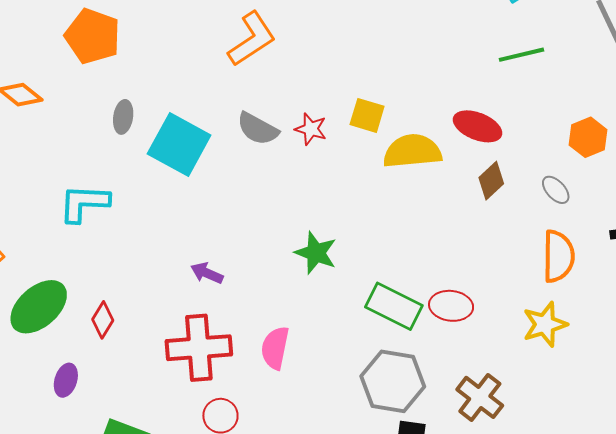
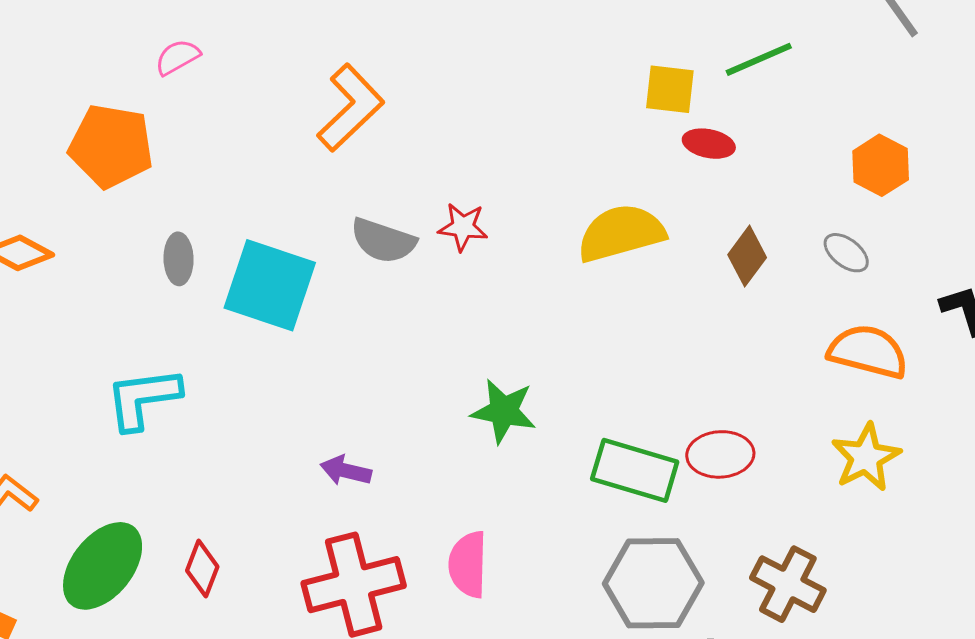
yellow square: (367, 115) -> (670, 89), moved
red ellipse: (478, 126) -> (709, 144), moved, size x0.7
orange semicircle: (558, 256) -> (868, 352), turned -66

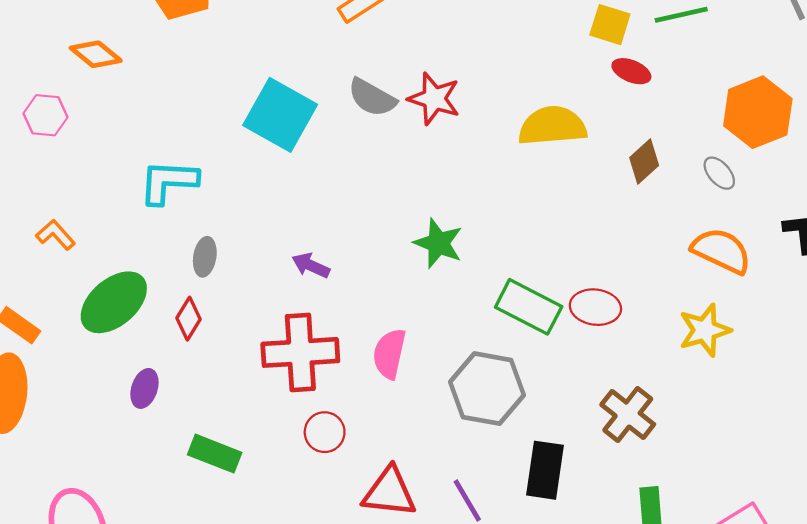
orange hexagon: (881, 165) -> (758, 112), size x1.5
red star: (463, 227) -> (434, 99), size x1.4
gray ellipse: (179, 259) -> (205, 257), moved
gray hexagon: (653, 583) -> (487, 389), moved

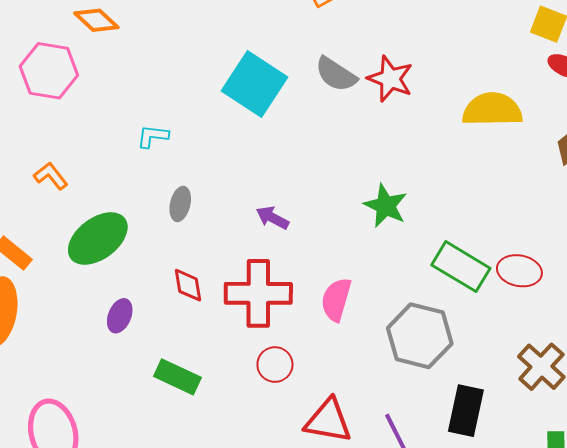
pink hexagon: (45, 115) -> (49, 71), size x1.5
cyan L-shape: (168, 182) -> (153, 136), size x0.6
red diamond: (188, 319) -> (188, 285), moved, turned -45

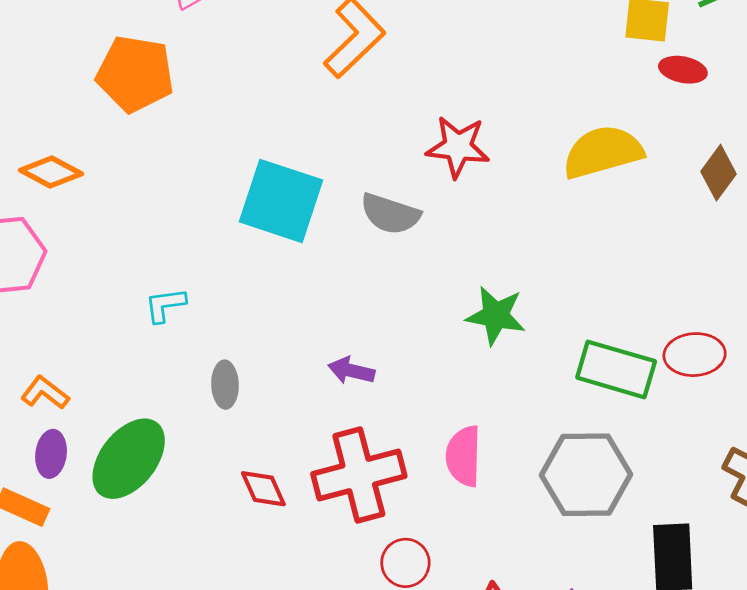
gray semicircle: (336, 74) -> (390, 214), moved
purple ellipse: (120, 316) -> (51, 454), moved

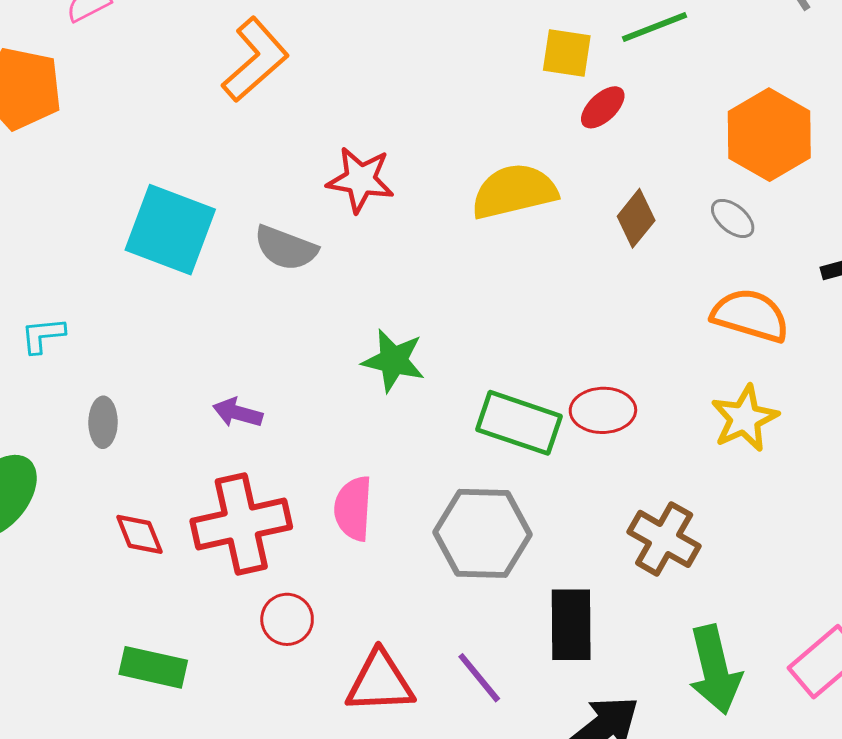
red ellipse: (683, 70) -> (603, 107), turned -57

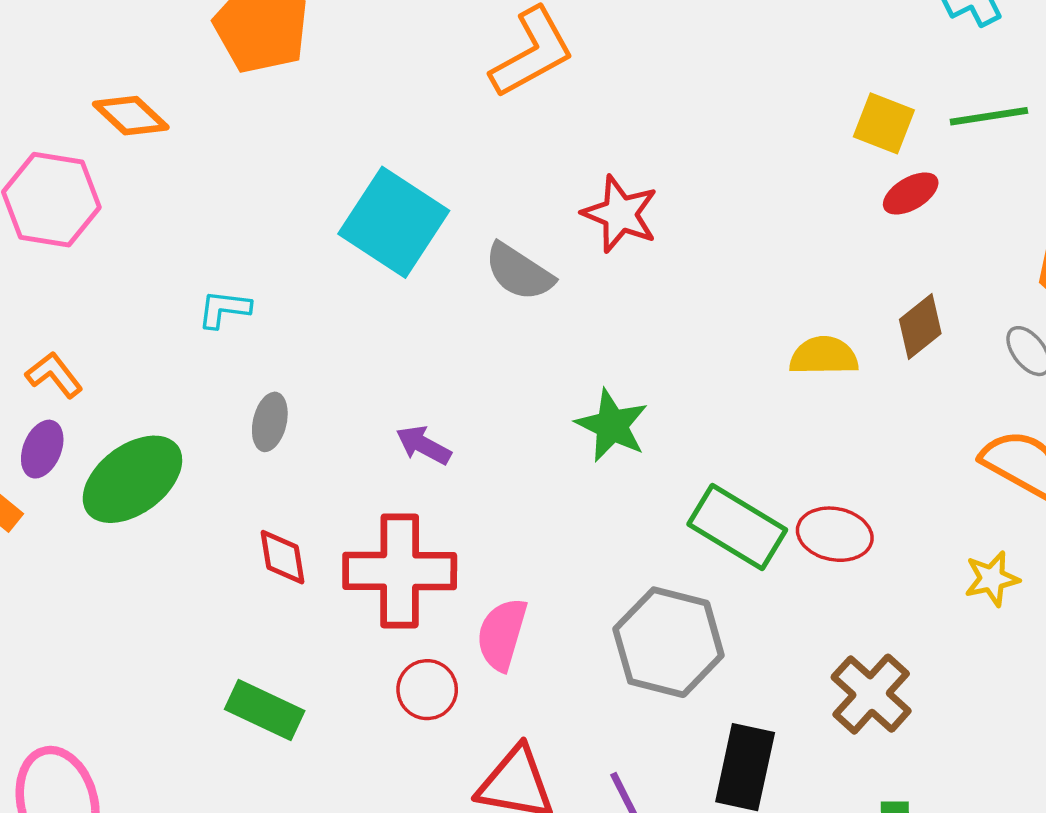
yellow semicircle: (514, 191) -> (824, 356), moved, size x0.7
yellow star: (745, 418) -> (992, 579), size x0.7
pink semicircle: (353, 508) -> (502, 634), moved

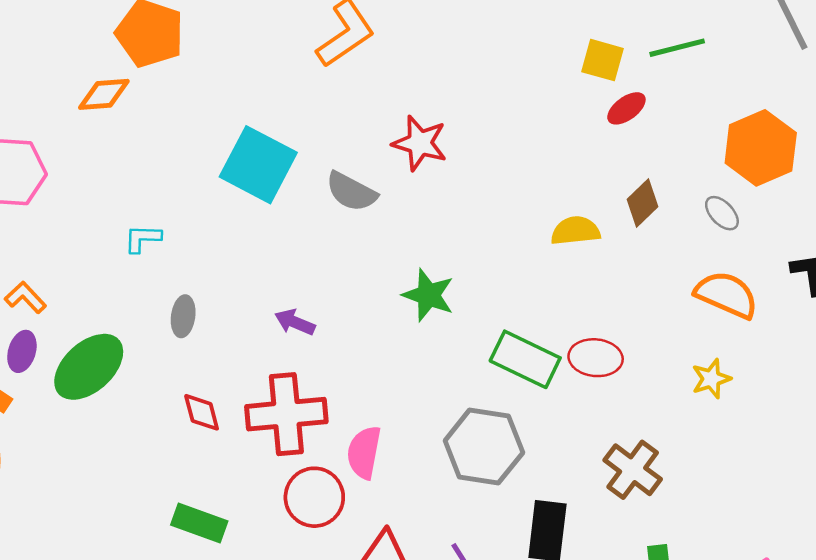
orange diamond: (131, 116) -> (104, 94), moved, turned -42
red circle: (427, 690) -> (314, 497), size x1.4

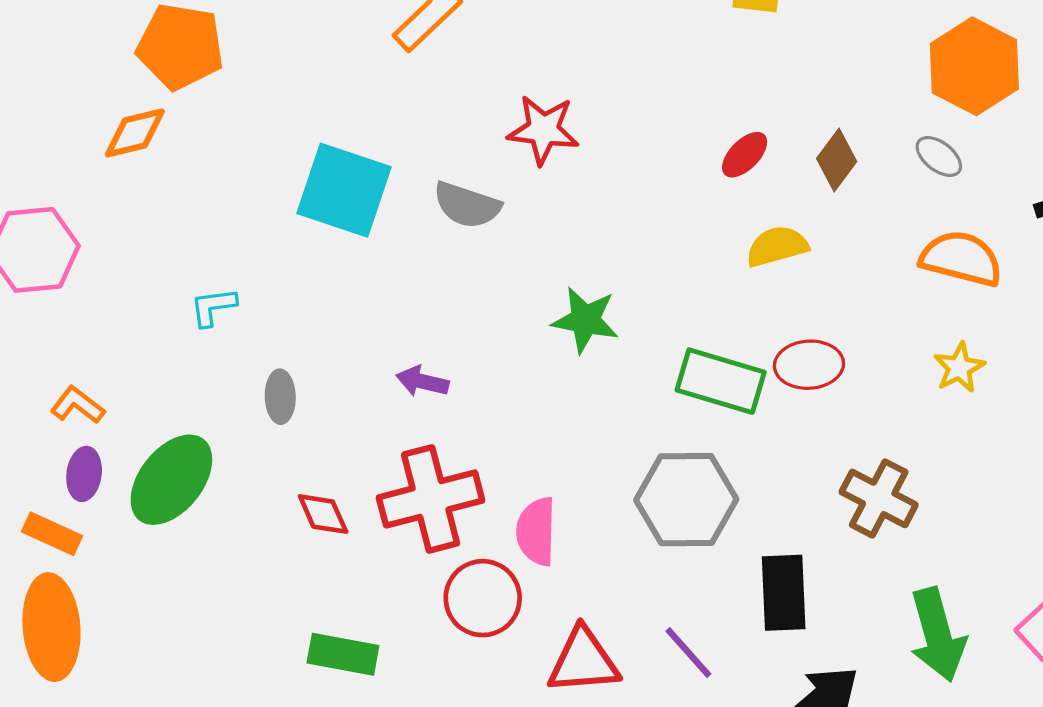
red ellipse: (626, 108) -> (745, 155), moved
yellow semicircle: (575, 231) -> (777, 246), moved

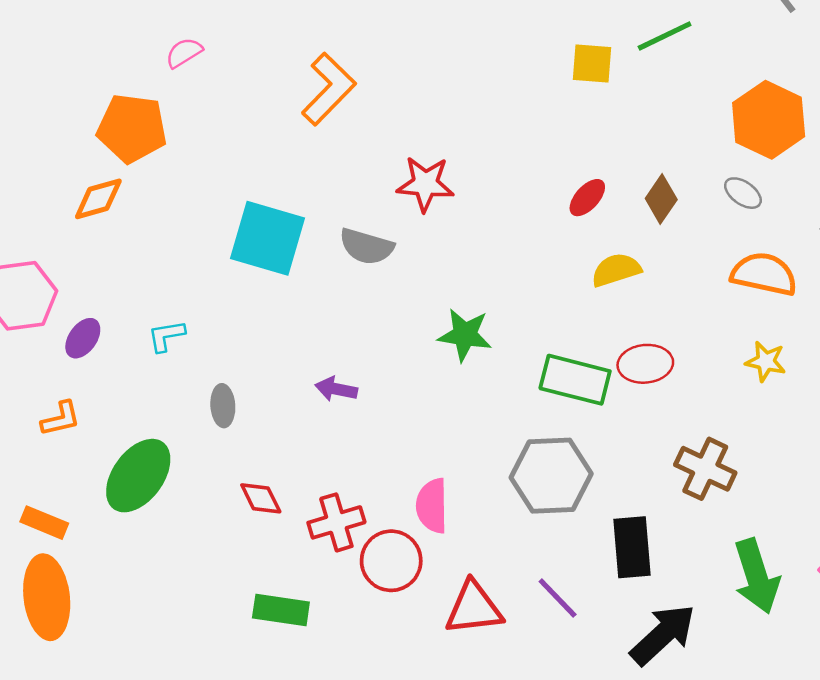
yellow star: (959, 368) -> (766, 361), turned -30
orange L-shape: (77, 405) -> (61, 419), turned 132
purple ellipse: (84, 474) -> (83, 338), moved, turned 30
red cross: (431, 499) -> (336, 522), moved, size x0.7

